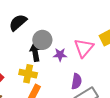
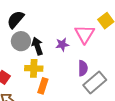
gray circle: (42, 40) -> (21, 41), moved

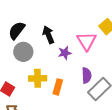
black arrow: (37, 46) -> (48, 35), moved
orange rectangle: (43, 86) -> (58, 87), moved

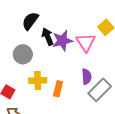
black semicircle: (17, 30) -> (30, 21), moved
purple star: (65, 53) -> (62, 41), moved, size x1.5

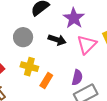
black arrow: (48, 37) -> (57, 40), moved, turned 114
purple star: (62, 41) -> (74, 18), moved, turned 30

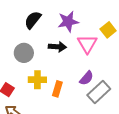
purple star: (74, 18) -> (68, 22), turned -30
purple semicircle: (77, 77) -> (86, 78), turned 42

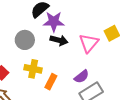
purple star: (68, 22) -> (54, 22), moved

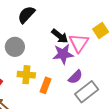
purple star: (54, 22) -> (63, 54), moved
black arrow: (59, 40) -> (60, 36), moved, turned 30

